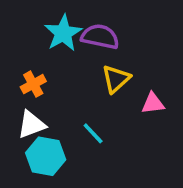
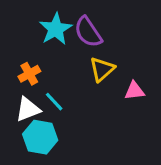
purple semicircle: (100, 37) -> (88, 32), turned -136
cyan line: (93, 133) -> (54, 102), moved

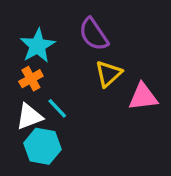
cyan star: (56, 29) -> (38, 46), moved
pink triangle: (134, 91) -> (143, 97), size x1.4

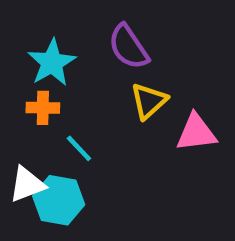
orange cross: (31, 79) -> (43, 108), turned 30
white triangle: (29, 117) -> (27, 184), moved

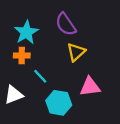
pink triangle: (196, 133) -> (90, 87), moved
cyan hexagon: (59, 200) -> (59, 103), moved

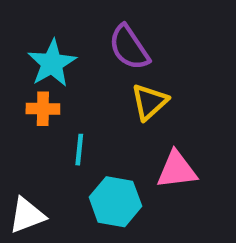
cyan line: (40, 76) -> (79, 150), turned 49
white triangle: (14, 95) -> (27, 215), moved

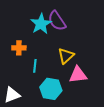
cyan star: (52, 63) -> (41, 24), moved
yellow triangle: (150, 102) -> (66, 56), moved

